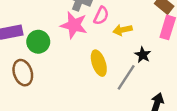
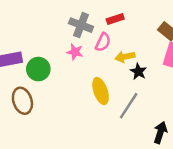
pink star: (74, 25) -> (75, 52), size x0.6
black star: (143, 55) -> (138, 71), moved

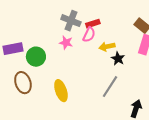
red rectangle: (115, 19) -> (93, 24), moved
yellow ellipse: (101, 91) -> (61, 91), moved

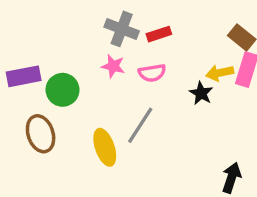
pink semicircle: (89, 35) -> (152, 73), moved, turned 56
yellow arrow: (107, 47) -> (220, 73), moved
gray line: (110, 87) -> (140, 125), moved

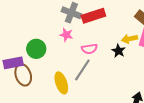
red rectangle: (159, 34) -> (93, 16), size x1.6
pink semicircle: (152, 73) -> (89, 49), moved
purple rectangle: (24, 76) -> (13, 63), moved

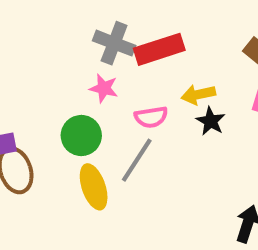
yellow arrow: (130, 39) -> (198, 94), moved
green circle: (36, 49) -> (81, 136), moved

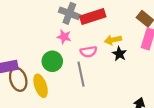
gray line: (137, 160) -> (81, 74), turned -45
yellow ellipse: (94, 187) -> (41, 86), moved

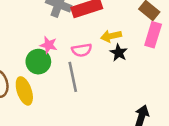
pink star: (64, 37) -> (49, 45), moved

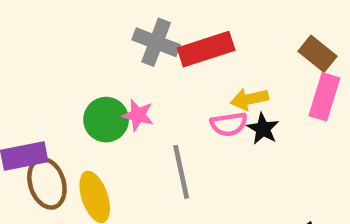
pink semicircle: (82, 50) -> (229, 124), moved
green circle: (38, 62) -> (106, 120), moved

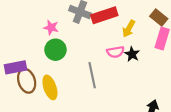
yellow arrow: (249, 99) -> (129, 29), moved, turned -49
pink star: (138, 115) -> (51, 27), moved

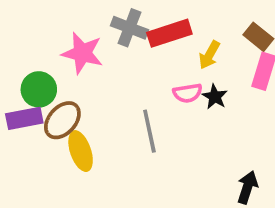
pink star: (51, 27) -> (82, 53), size x1.6
green circle: (55, 50) -> (39, 89), moved
brown ellipse: (27, 81) -> (62, 120), moved, turned 60

